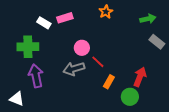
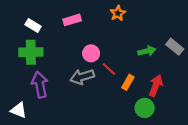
green arrow: (148, 19) -> (147, 51), moved
white rectangle: (44, 23) -> (33, 25), moved
orange rectangle: (109, 82) -> (128, 82), moved

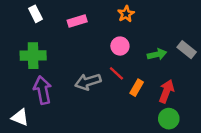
white rectangle: (33, 25) -> (35, 14), moved, turned 32
pink circle: (91, 53) -> (120, 46), moved
green circle: (145, 108) -> (169, 119), moved

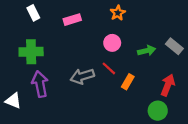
red arrow: (166, 91) -> (168, 85), moved
white triangle: (20, 117) -> (13, 101), moved

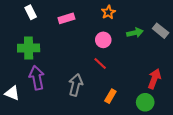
gray rectangle: (174, 46) -> (161, 31), moved
green arrow: (147, 51) -> (135, 33), moved
gray arrow: (82, 76) -> (76, 85), moved, turned 120
orange rectangle: (128, 82) -> (110, 96), moved

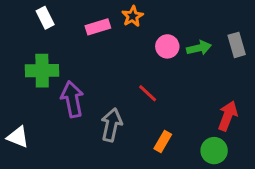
orange star: (108, 12) -> (133, 16), moved
gray rectangle: (161, 31) -> (237, 45), turned 35
pink circle: (103, 40) -> (167, 46), moved
purple arrow: (37, 78) -> (72, 99), moved

